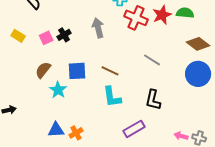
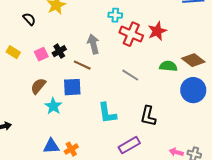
green semicircle: (185, 13) -> (168, 66), moved
gray line: (152, 60) -> (130, 75), moved
brown line: (110, 71) -> (82, 65), moved

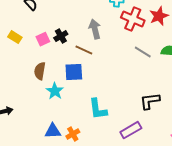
gray line: (130, 75) -> (143, 52), moved
brown semicircle: (38, 86) -> (40, 71), turned -30
cyan L-shape: (107, 113) -> (98, 109), moved
black L-shape: (148, 116) -> (150, 101), turned 70

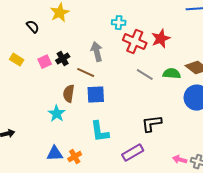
brown semicircle: (40, 71) -> (69, 94), moved
blue square: (74, 72) -> (96, 95), moved

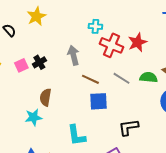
brown line: (86, 73) -> (90, 79), moved
blue square: (96, 95) -> (98, 101), moved
cyan star: (57, 114) -> (33, 117), turned 30

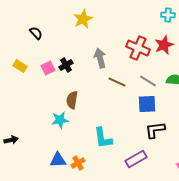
yellow star: (36, 16) -> (83, 19), moved
cyan cross: (95, 26) -> (168, 15), moved
blue square: (98, 101) -> (147, 104), moved

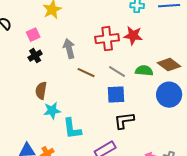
red star: (164, 45) -> (133, 36), turned 30
red cross: (138, 48) -> (107, 39), turned -30
pink square: (48, 68) -> (33, 35), moved
cyan star: (60, 120) -> (52, 111), moved

